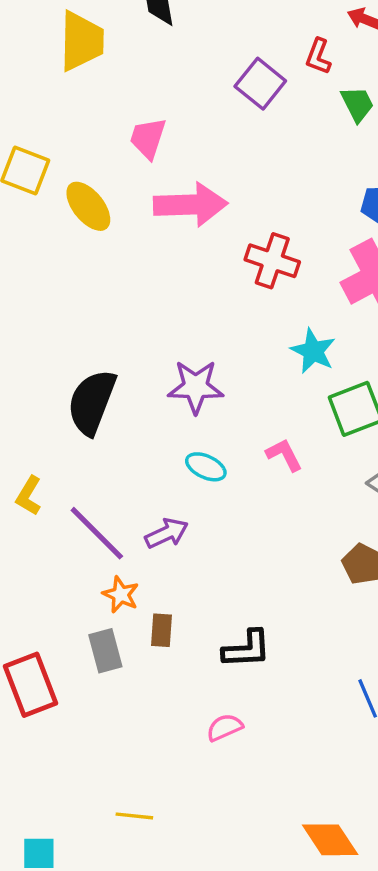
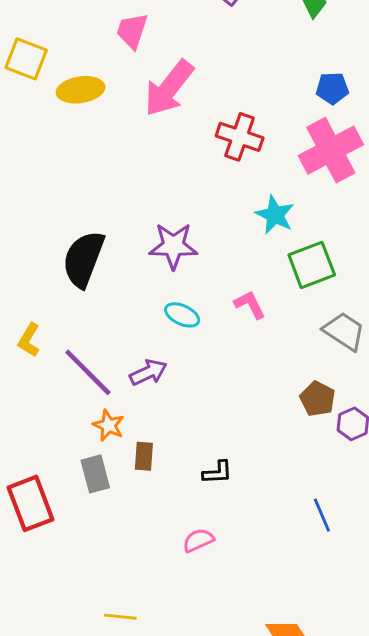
pink arrow: (191, 205) -> (169, 88), turned 130
yellow ellipse: (88, 206) -> (81, 90), turned -60
black L-shape: (247, 649) -> (217, 472), size x0.7

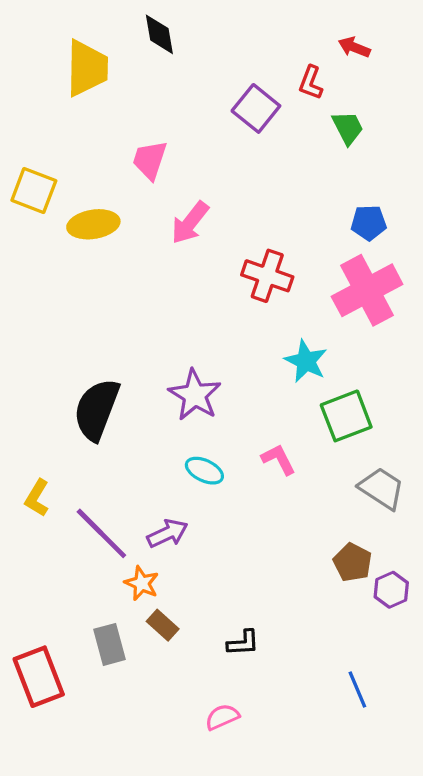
pink arrow: (169, 88) -> (190, 223), size x0.7
purple star: (173, 246) -> (195, 395), turned 30
orange star: (109, 425) -> (142, 583), moved
brown rectangle: (144, 456) -> (163, 625), turned -52

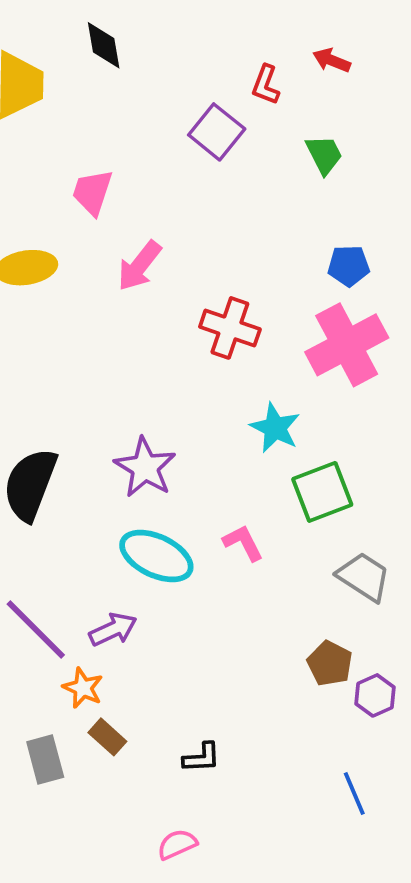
red L-shape: (311, 83) -> (266, 85), moved
cyan ellipse: (204, 471) -> (156, 556), size x1.6
blue line: (357, 690) -> (354, 793), moved

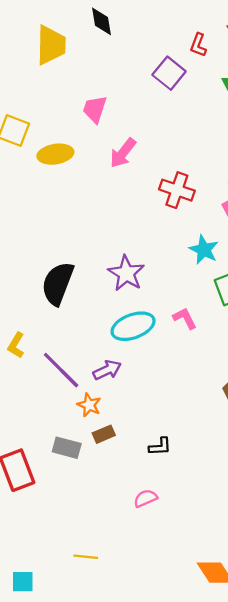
cyan ellipse: (156, 556) -> (133, 326), turned -45
brown rectangle: (107, 737) -> (104, 434), turned -65
gray rectangle: (45, 760) -> (67, 448), turned -60

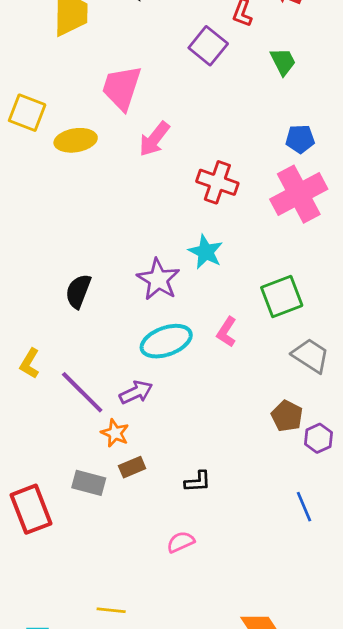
pink trapezoid: (95, 109) -> (122, 88), size x1.4
cyan star: (204, 250) -> (206, 252), moved
black semicircle: (58, 283) -> (78, 291), size x0.7
pink L-shape: (185, 318) -> (227, 332), turned -120

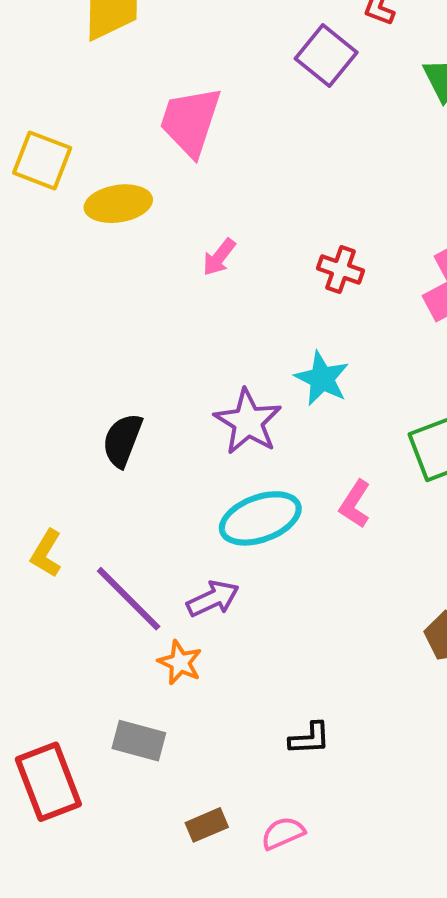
pink arrow: (154, 139) -> (219, 257), moved, size x0.7
red cross: (217, 182) -> (340, 269), size x0.7
brown rectangle: (132, 467) -> (207, 825), moved

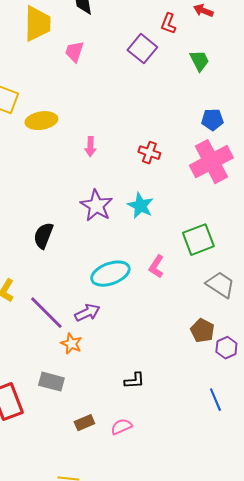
pink trapezoid: (190, 121) -> (74, 52), moved, size x0.6
pink arrow: (219, 257) -> (90, 147), turned -36
purple star: (248, 422) -> (96, 206), moved

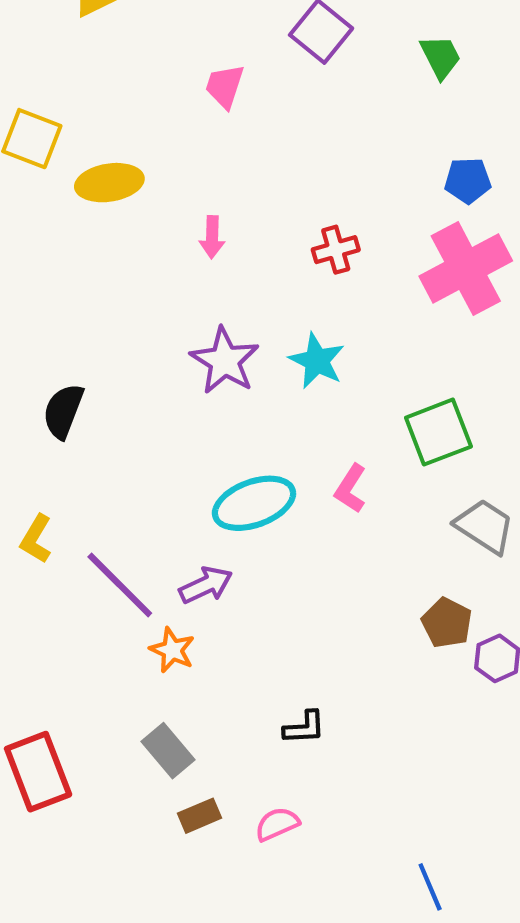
pink trapezoid: (74, 52) -> (225, 86), moved
red cross: (149, 153) -> (336, 250), turned -35
black semicircle: (43, 236) -> (63, 411), moved
gray rectangle: (51, 382) -> (168, 751), moved, turned 35
blue line: (215, 400) -> (430, 887), moved

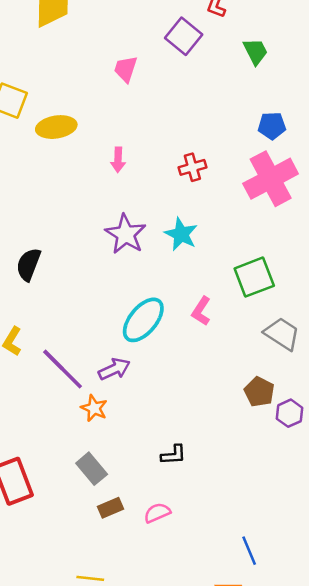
cyan ellipse: (254, 503) -> (143, 320), turned -30

